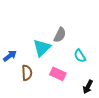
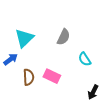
cyan triangle: (42, 48) -> (24, 38), moved
pink rectangle: (58, 74) -> (52, 76), moved

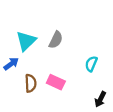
gray semicircle: (63, 37) -> (56, 40), moved
cyan semicircle: (85, 59) -> (91, 64), turned 56

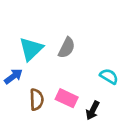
cyan semicircle: (91, 64) -> (109, 76), turned 98
black arrow: (100, 99) -> (93, 110), moved

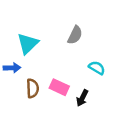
gray semicircle: (67, 48) -> (75, 35), moved
blue arrow: (13, 76) -> (12, 68), turned 35

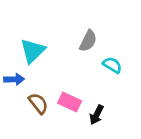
cyan semicircle: (97, 68) -> (112, 65), moved
brown semicircle: (33, 88) -> (38, 103), turned -36

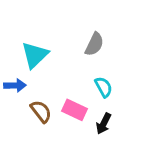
cyan semicircle: (112, 65) -> (104, 87), moved, turned 30

